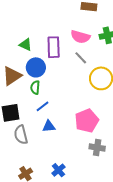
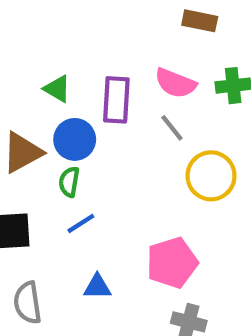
blue triangle: (49, 126) -> (97, 287), moved
gray semicircle: (21, 135) -> (28, 303), moved

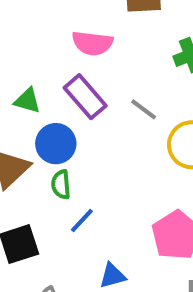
pink semicircle: (175, 83) -> (92, 43), moved
purple rectangle: (116, 100) -> (85, 97), turned -30

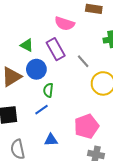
green semicircle: (61, 184) -> (48, 90), moved

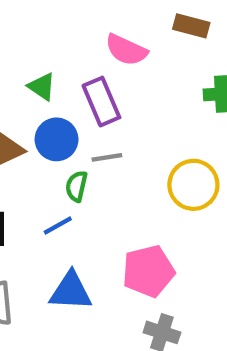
gray line: (83, 61) -> (107, 157), moved, turned -64
blue triangle: (51, 140) -> (71, 291), size x1.5

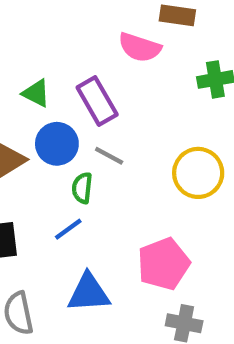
pink semicircle: (126, 50) -> (140, 47), moved
gray line: (107, 157) -> (109, 156), turned 44

